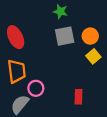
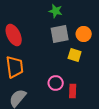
yellow square: (93, 56) -> (75, 55), moved, turned -32
pink circle: (36, 88) -> (56, 83), moved

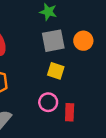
yellow square: (75, 55) -> (56, 71), moved

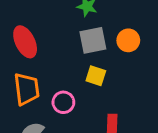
pink circle: (48, 102) -> (63, 102), moved

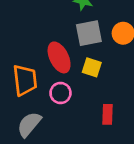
red ellipse: (25, 42) -> (59, 57), moved

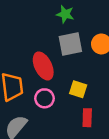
yellow square: (92, 67) -> (78, 89), moved

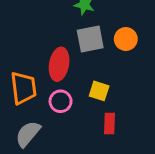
red ellipse: (43, 66) -> (59, 64), turned 36

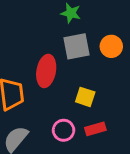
pink circle: (61, 101) -> (64, 130), moved
red rectangle: (109, 124) -> (95, 129), turned 72

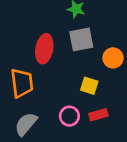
orange circle: (111, 46) -> (113, 58), moved
red ellipse: (46, 71) -> (44, 49), moved

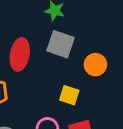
gray square: (81, 39) -> (61, 44), turned 30

